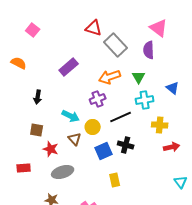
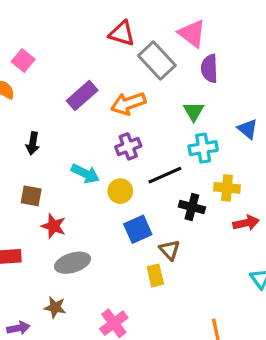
pink triangle: (159, 28) -> (192, 33), moved
pink square: (33, 30) -> (23, 60), moved
orange arrow: (110, 77) -> (128, 103), moved
brown triangle: (75, 139) -> (170, 250), moved
black cross: (126, 145) -> (192, 207), moved

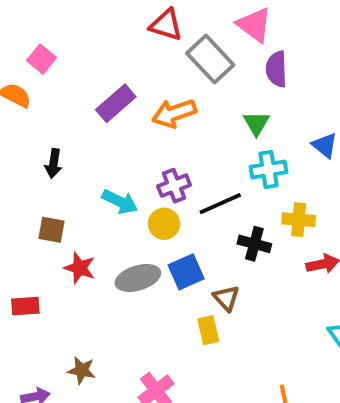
purple cross: (128, 146) -> (174, 186), moved
gray ellipse: (73, 263) -> (138, 278), moved

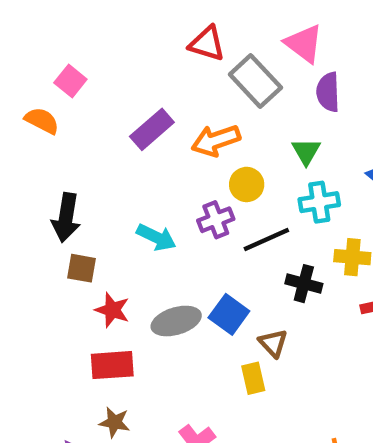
black arrow: (54, 163) -> (66, 218), moved, size x1.5
yellow circle: (164, 224) -> (247, 184), moved
blue square: (186, 272) -> (229, 314), turned -30
red rectangle: (25, 306) -> (112, 365), moved, size x1.4

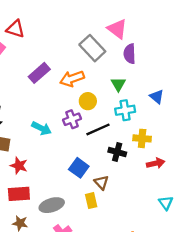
red triangle: (207, 44) -> (16, 29), moved
gray ellipse: (176, 321) -> (52, 205), moved

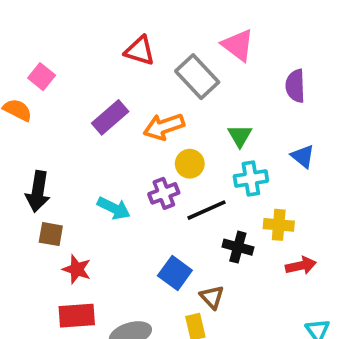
red triangle: (16, 29) -> (140, 51), moved
purple semicircle: (130, 54) -> (295, 86), moved

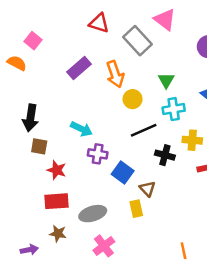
orange arrow: (164, 127) -> (115, 74), turned -90
purple cross: (164, 193) -> (98, 154), moved, turned 30

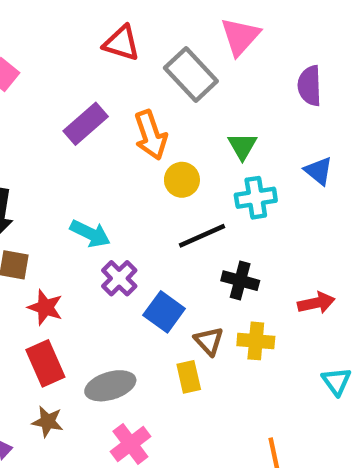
pink triangle: (165, 19) -> (240, 36), turned 35
yellow cross: (192, 140) -> (256, 341), moved
purple cross: (98, 154) -> (119, 278), turned 36
red rectangle: (57, 201) -> (45, 363), turned 70

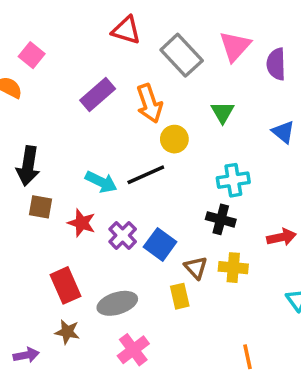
pink triangle: (240, 36) -> (235, 46), moved
cyan cross: (256, 198) -> (233, 180), moved
black line: (202, 236) -> (146, 175), moved
purple cross: (119, 278) -> (123, 235), moved
red star: (45, 307) -> (82, 223), moved

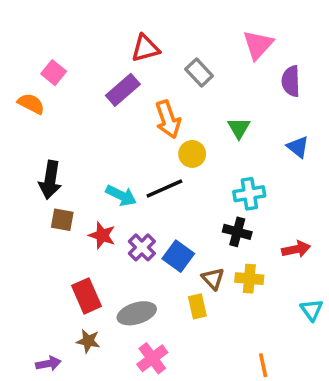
red triangle: (126, 30) -> (145, 48), turned -32
pink triangle: (235, 46) -> (258, 45), moved
gray rectangle: (182, 55) -> (199, 73), size x0.7
purple rectangle: (98, 94) -> (123, 90), moved

